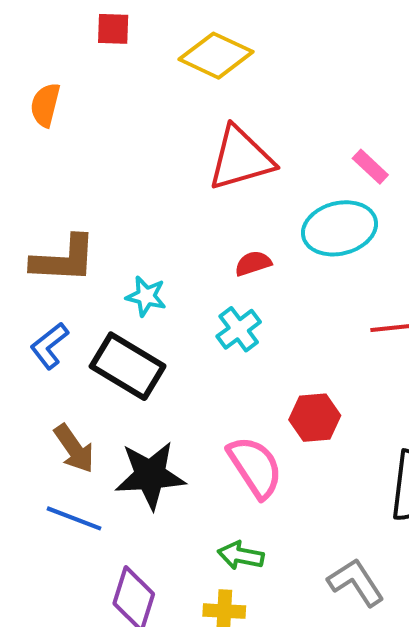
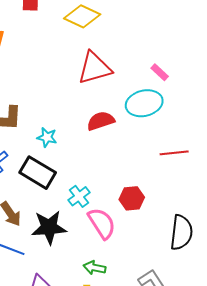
red semicircle: (253, 263) -> (101, 121), size x1.5
cyan cross: (239, 329) -> (79, 196), moved

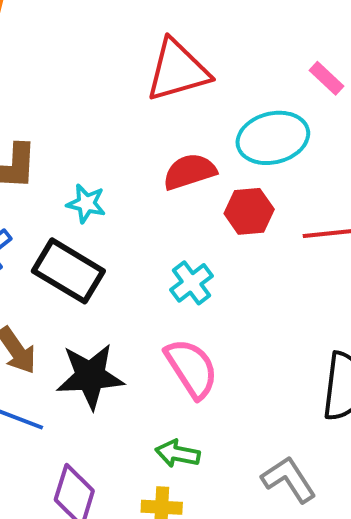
pink rectangle: (160, 72) -> (327, 78), moved
cyan cross: (79, 196) -> (191, 283), moved
red hexagon: (132, 198) -> (249, 211), moved

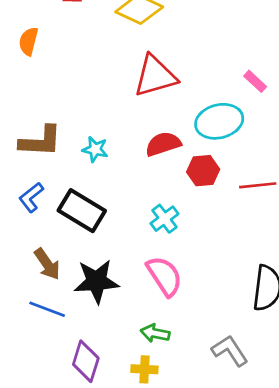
cyan star: (86, 203) -> (95, 149), moved

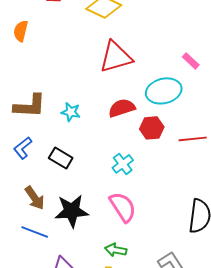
black rectangle: (82, 211) -> (61, 158), size x0.7

